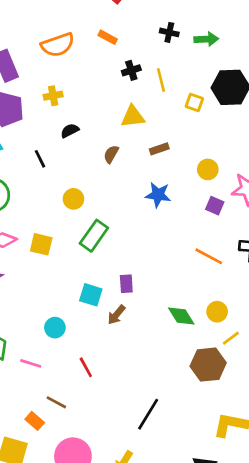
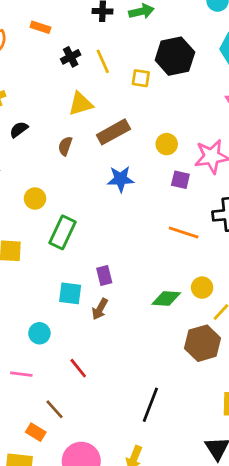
brown rectangle: (159, 149) -> (113, 132), size x1.6
green diamond: (181, 316) -> (166, 298), turned -44
brown line: (56, 402) -> (54, 409), turned 30

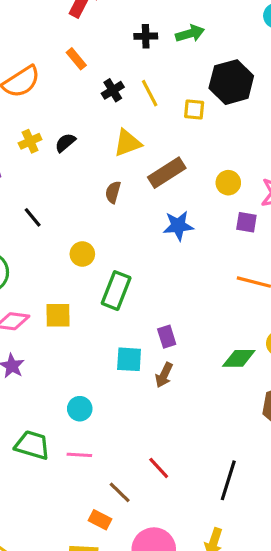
orange rectangle: (40, 27) -> (76, 59), turned 36
black semicircle: (19, 130) -> (65, 143), moved
cyan circle: (39, 333) -> (80, 409), moved
red line: (78, 368) -> (159, 468), moved

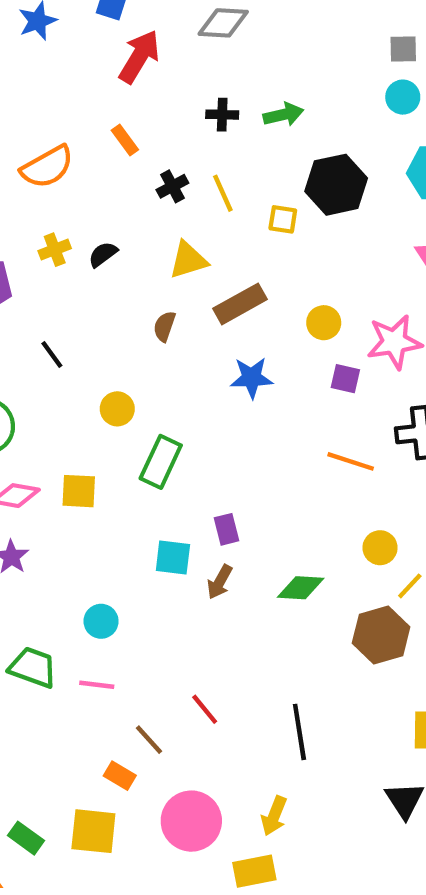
green diamond: (239, 358) -> (301, 588), moved
black line: (228, 480) -> (299, 732), turned -30

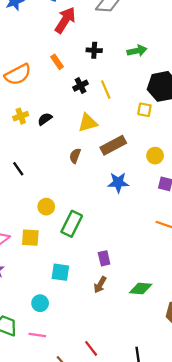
black cross: (222, 115) -> (94, 50), moved
yellow square: (283, 219) -> (144, 110), moved
yellow circle: (117, 409) -> (46, 207), moved
cyan square: (173, 557) -> (60, 272), moved

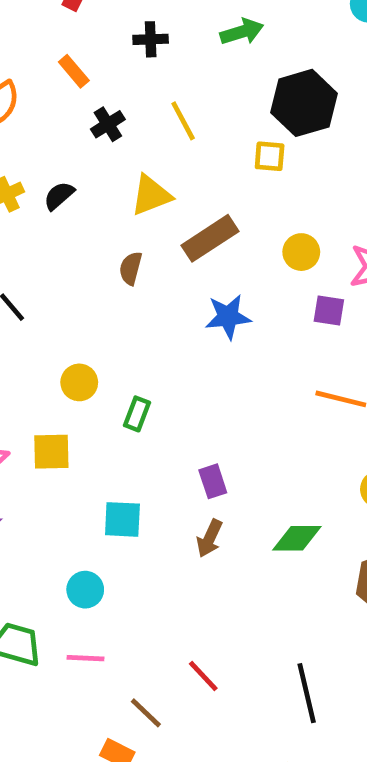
black cross: (81, 86) -> (108, 124), moved
green rectangle: (72, 224) -> (137, 414), size x0.6

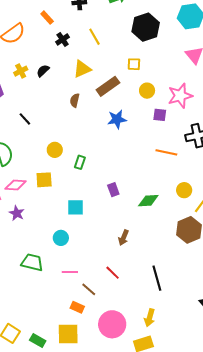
yellow square: (270, 156) -> (134, 64), moved
brown arrow: (210, 538) -> (123, 238), moved
green diamond: (297, 538) -> (148, 201), moved
pink line: (86, 658) -> (70, 272), moved

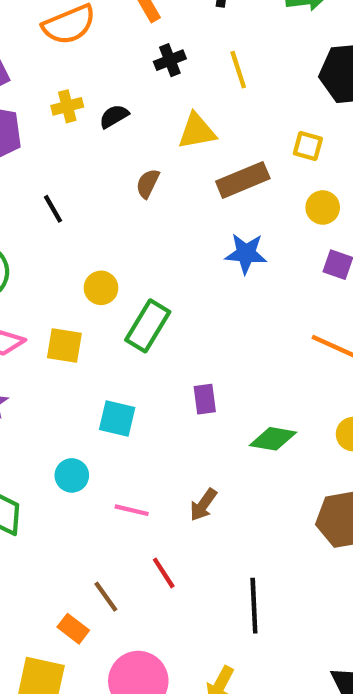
brown semicircle: (75, 100) -> (148, 184), moved
green rectangle: (80, 162) -> (148, 326), size x1.6
pink line: (70, 272) -> (132, 510), moved

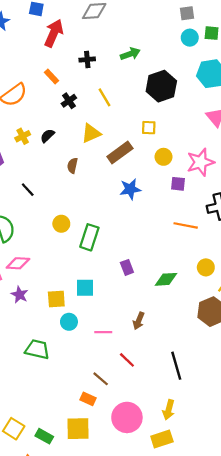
yellow square: (64, 345) -> (56, 299), moved

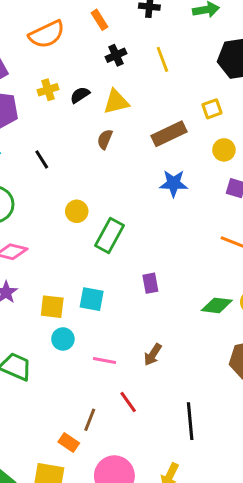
yellow square: (149, 128) -> (212, 109), turned -32
yellow triangle: (91, 133) -> (116, 102), moved
green diamond: (166, 279) -> (217, 305), moved
brown line: (101, 379) -> (90, 420), turned 60

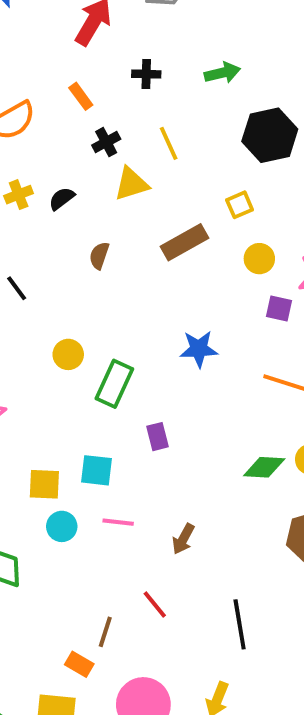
yellow triangle: (116, 102) -> (131, 184), moved
blue star: (174, 183) -> (199, 349), moved
purple rectangle: (150, 283) -> (158, 437), moved
pink line: (105, 361) -> (118, 522), moved

